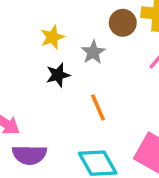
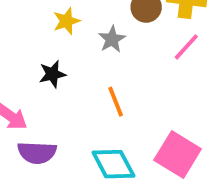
black star: (58, 75) -> (52, 74), moved

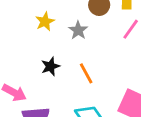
black star: (52, 74) -> (50, 66), moved

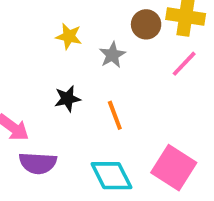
yellow star: (45, 21) -> (69, 36), turned 30

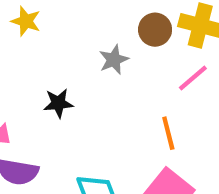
yellow star: (69, 36) -> (26, 21), moved
orange line: (115, 115) -> (168, 133), moved

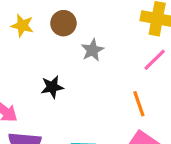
brown circle: (155, 30) -> (63, 23), moved

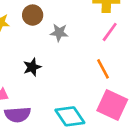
gray star: (92, 50) -> (59, 33), turned -30

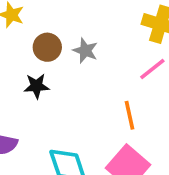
brown circle: (33, 15) -> (47, 47), moved

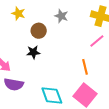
gray star: (85, 51) -> (61, 16), moved

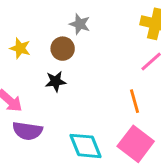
yellow star: (18, 13) -> (20, 48), moved
gray star: (61, 16) -> (80, 24), moved

